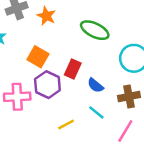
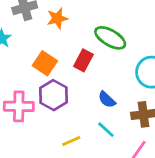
orange star: (46, 16) -> (57, 18), turned 30
red rectangle: (73, 69) -> (83, 60), moved

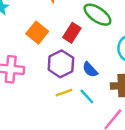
purple hexagon: (53, 95) -> (61, 64), moved
yellow line: (71, 141) -> (64, 93), moved

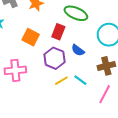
blue semicircle: (90, 70) -> (78, 50), moved

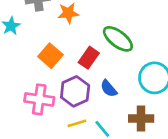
pink cross: (15, 70) -> (39, 99), moved

